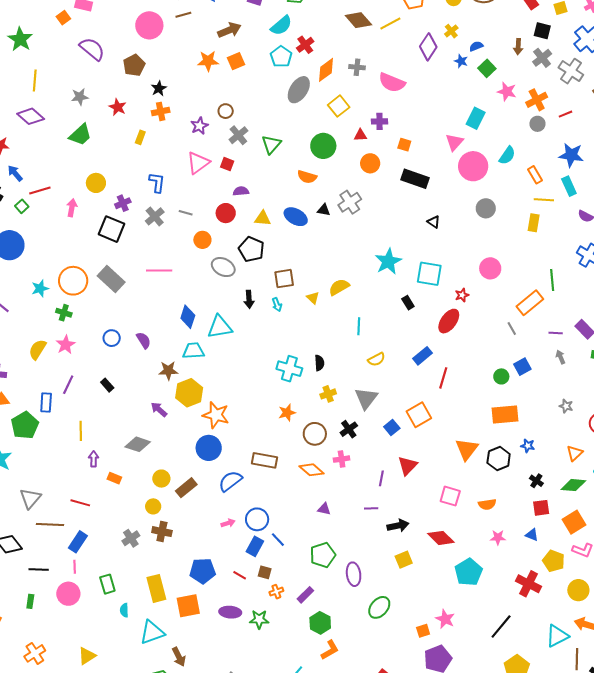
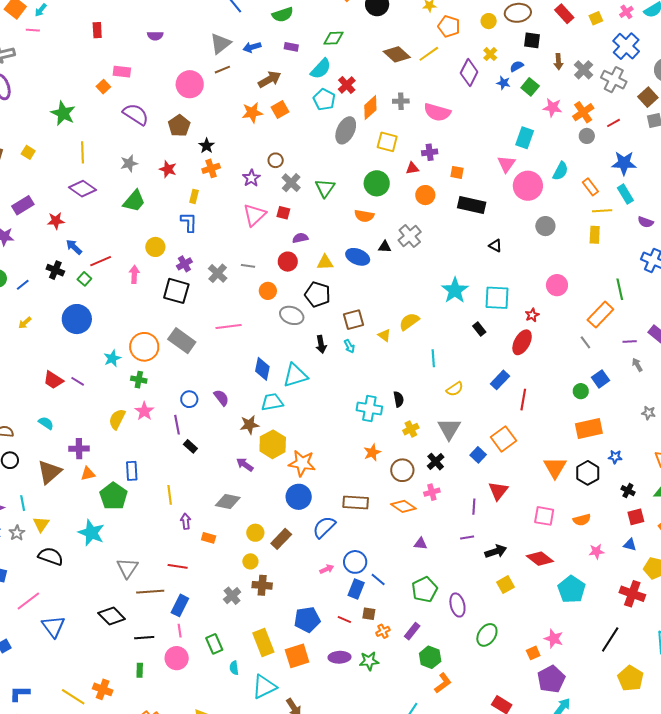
black square: (542, 31) -> (532, 40), moved
yellow square: (339, 106) -> (387, 142), turned -30
blue L-shape: (157, 182) -> (189, 222), moved
purple line: (68, 385) -> (177, 425), moved, turned -30

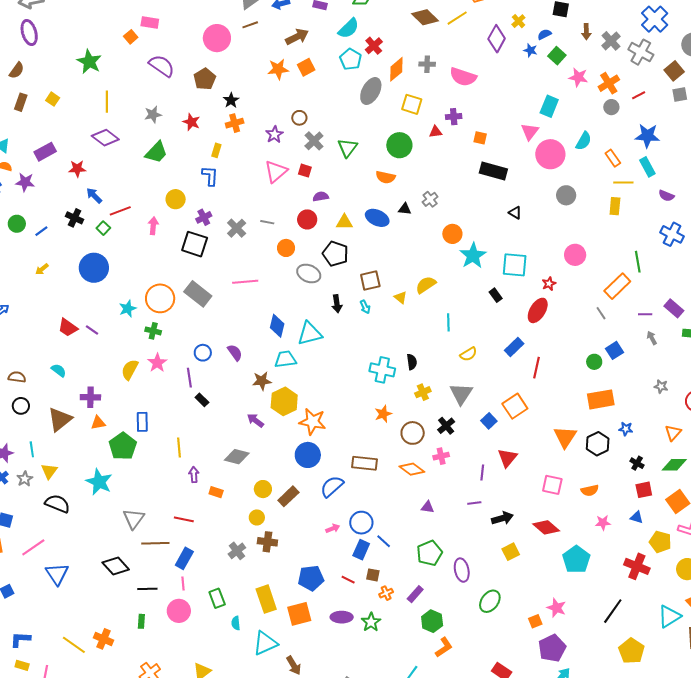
orange circle: (425, 195) -> (452, 234), moved
gray cross: (410, 236) -> (430, 199), size x0.7
green star: (369, 661) -> (371, 622), turned -30

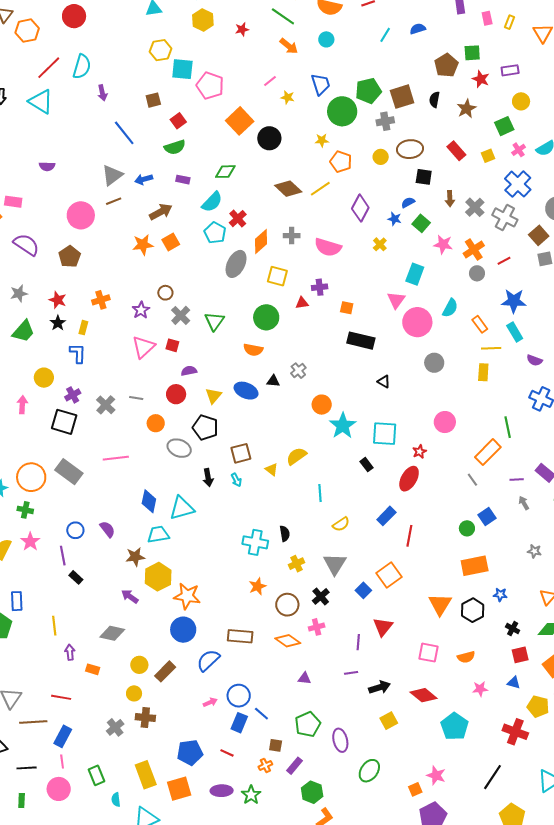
yellow cross: (518, 21) -> (380, 244), moved
black star: (231, 100) -> (58, 323), moved
yellow triangle: (344, 222) -> (213, 396), turned -48
brown square: (373, 575) -> (276, 745), moved

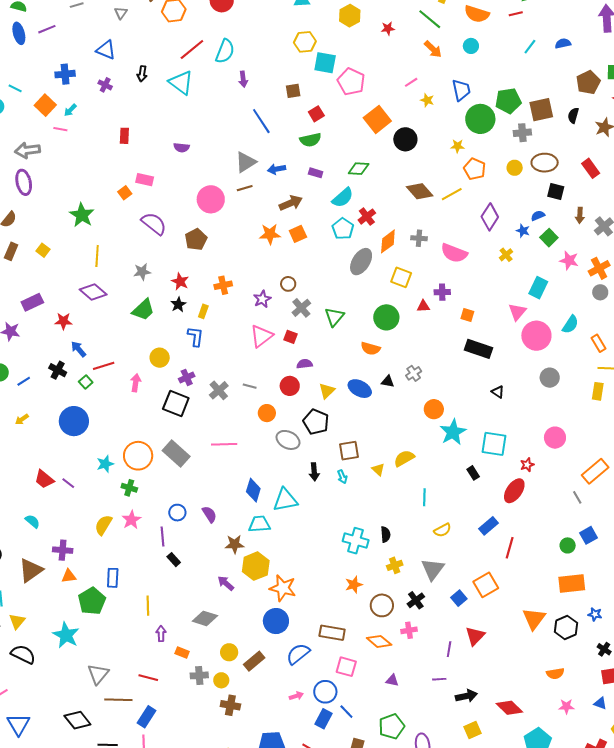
pink square: (428, 653) -> (346, 667), moved
gray cross: (115, 727) -> (199, 675), moved, turned 30

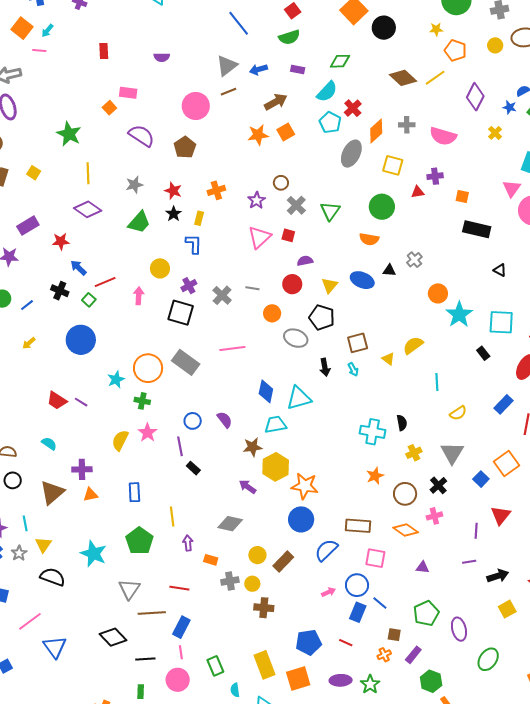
green pentagon: (92, 601) -> (139, 541), moved

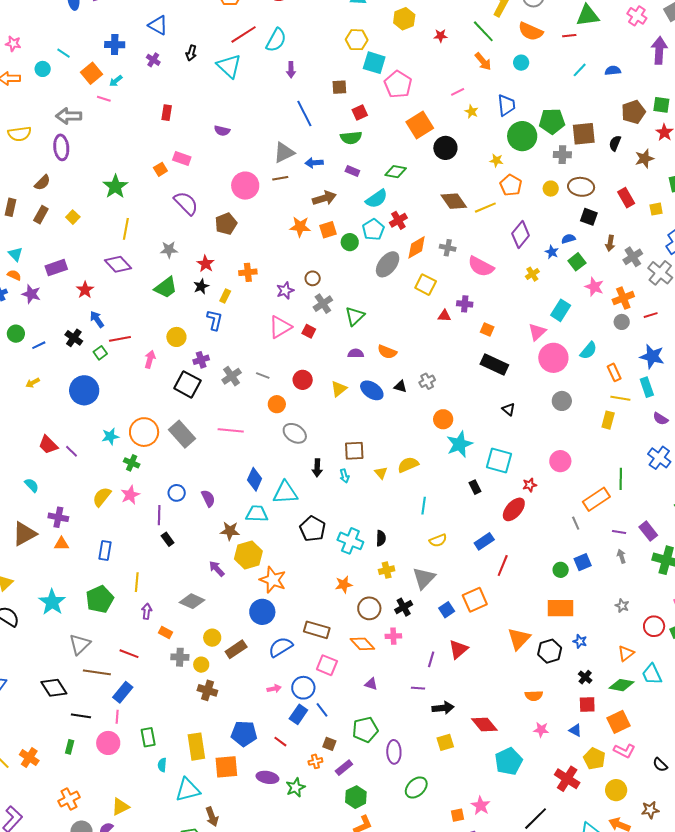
green circle: (382, 207) -> (350, 242), moved, size x0.7
red star: (61, 241) -> (85, 290), turned 30
purple semicircle: (305, 261) -> (356, 353), moved
black pentagon: (322, 317) -> (313, 529), moved

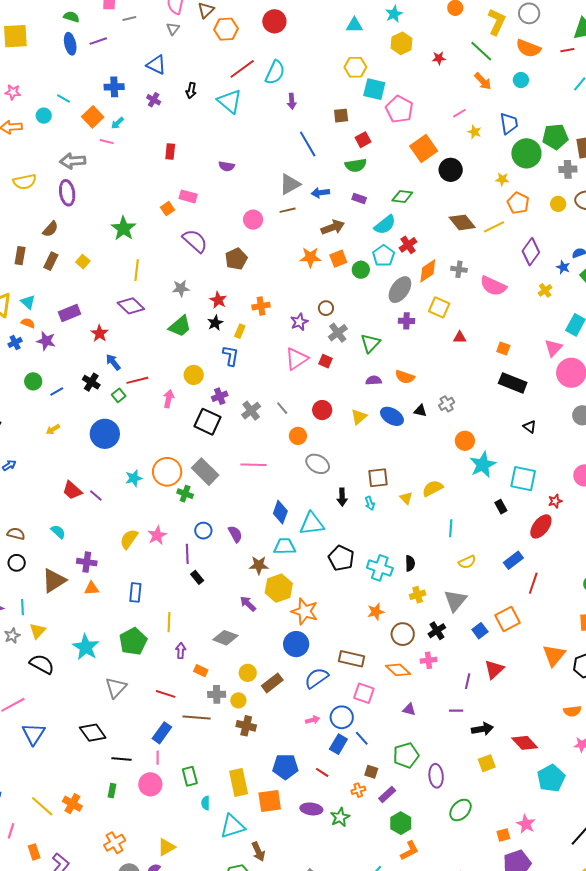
pink circle: (245, 186) -> (253, 220), size x0.7
purple cross: (465, 304) -> (406, 321), moved
gray line: (263, 376) -> (282, 408), turned 32
green cross: (132, 463) -> (185, 494), moved
brown line: (97, 672) -> (197, 717), moved

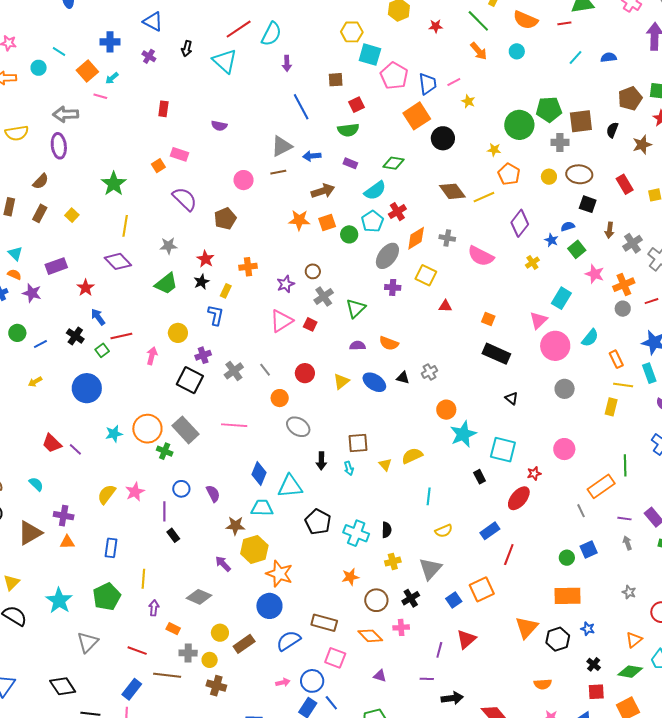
blue trapezoid: (509, 124) -> (428, 84), moved

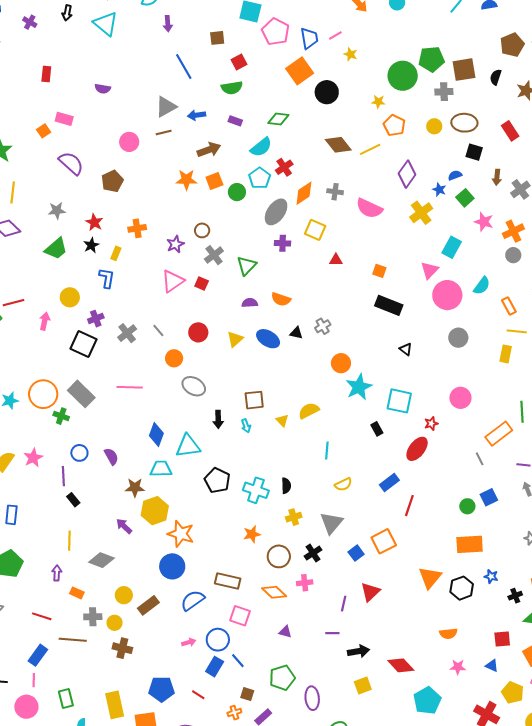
yellow cross: (532, 263) -> (421, 213), size x1.6
yellow line: (143, 579) -> (69, 541), moved
black cross: (594, 664) -> (515, 596), moved, turned 32

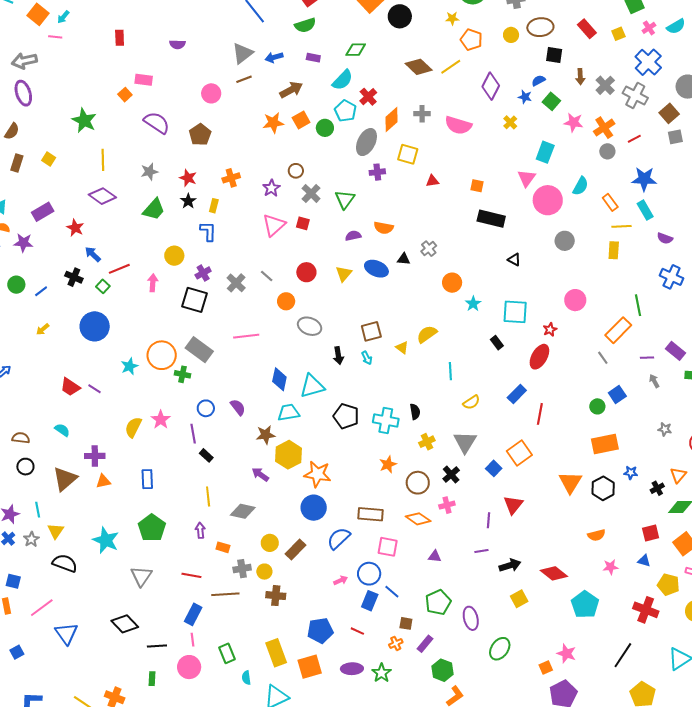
yellow cross: (421, 213) -> (510, 122), size x0.6
cyan star: (359, 387) -> (473, 304), size x0.6

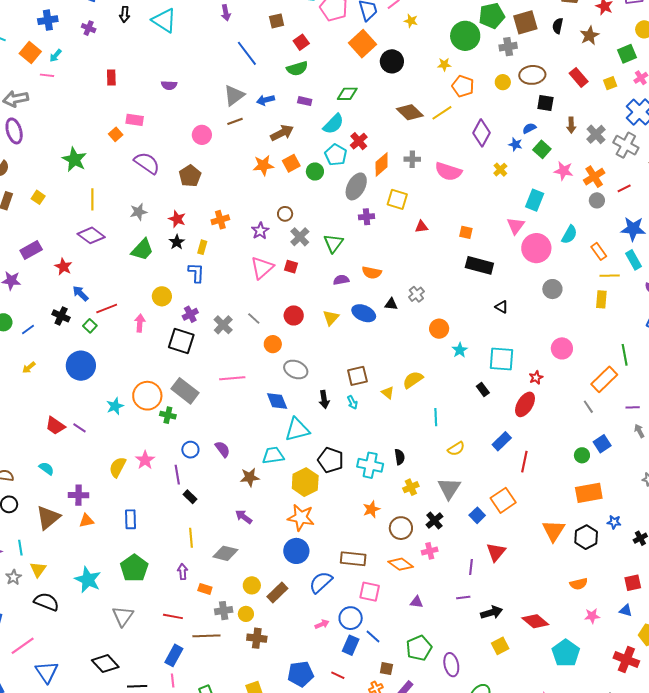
blue diamond: (279, 379) -> (277, 401), moved, turned -35
yellow hexagon: (289, 455) -> (305, 482), moved

